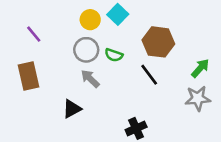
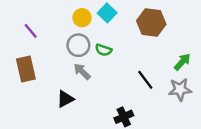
brown hexagon: (158, 42) -> (151, 22), moved
black line: (149, 75) -> (145, 80), moved

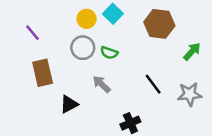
green arrow: (182, 62) -> (192, 51), moved
brown rectangle: (26, 69) -> (43, 73), moved
gray arrow: (82, 71) -> (102, 84), moved

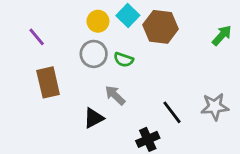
brown hexagon: (159, 24) -> (161, 27), moved
green arrow: (192, 51) -> (222, 35), moved
black line: (153, 84) -> (172, 112), moved
black triangle: (69, 104) -> (94, 118), moved

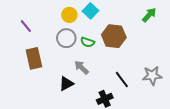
brown hexagon: (161, 27) -> (114, 36), moved
green arrow: (222, 35) -> (149, 15), moved

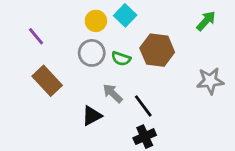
brown rectangle: (34, 58) -> (47, 81), turned -30
gray star: (152, 76) -> (210, 81), moved
black line: (122, 80) -> (143, 106), moved

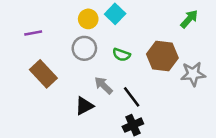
purple line: (36, 36) -> (33, 33), turned -60
brown hexagon: (157, 50) -> (162, 56), moved
green semicircle: (121, 59) -> (121, 55), moved

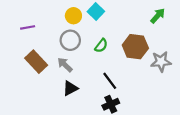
green semicircle: (121, 55) -> (101, 46), turned -72
gray arrow: (104, 85) -> (65, 65), moved

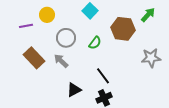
yellow circle: (73, 16) -> (47, 15), moved
brown hexagon: (135, 47) -> (123, 29), moved
black triangle: (70, 88) -> (74, 90), moved

